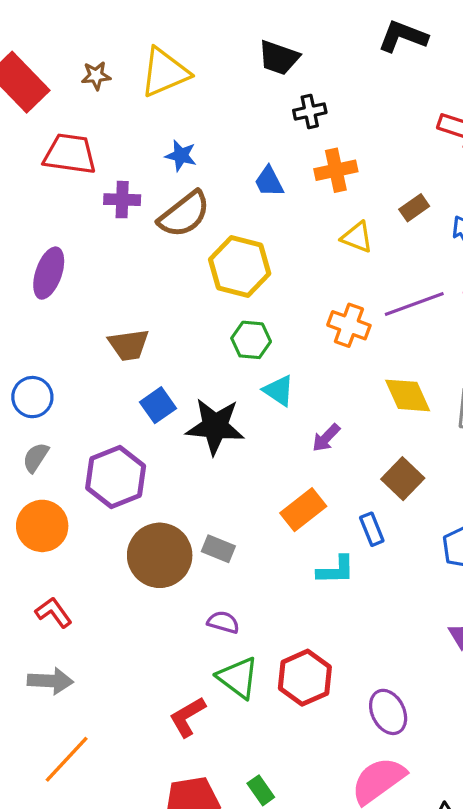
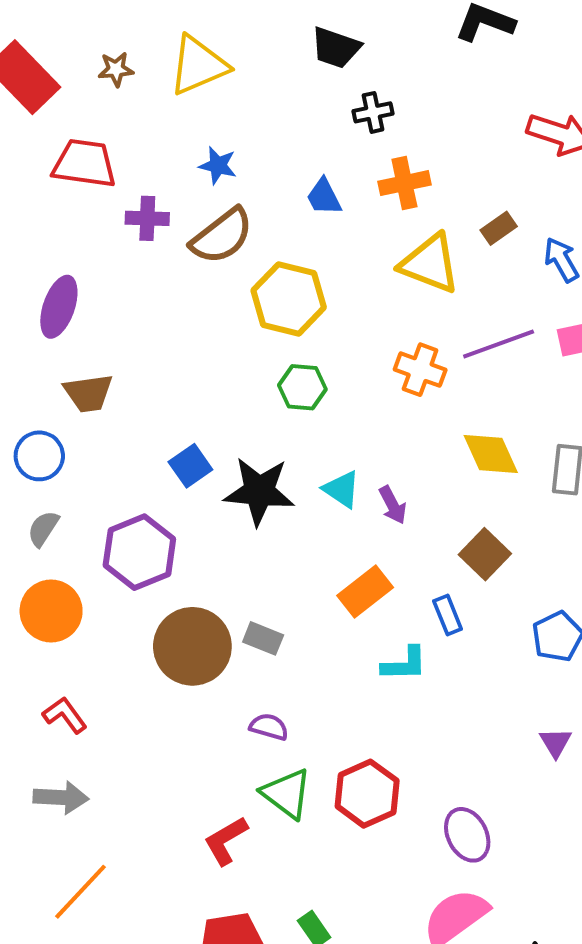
yellow triangle: (357, 237) -> (430, 264), size x1.6
brown trapezoid: (129, 345) -> (88, 393), moved
cyan triangle: (279, 391) -> (342, 489), moved
purple arrow: (326, 438) -> (393, 505), turned -72

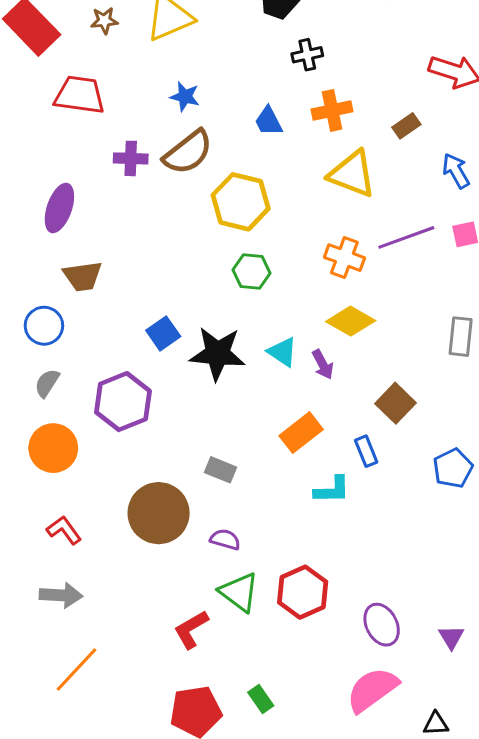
purple cross: (147, 218) -> (131, 158), moved
brown rectangle: (499, 228) -> (406, 126), moved
yellow diamond: (491, 454) -> (351, 321), moved, turned -36
brown circle: (192, 646) -> (159, 513), moved
purple triangle: (556, 743) -> (451, 637), moved

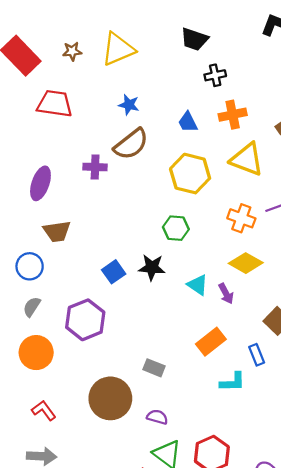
purple cross: (131, 158) -> (95, 167), moved
yellow hexagon: (241, 202) -> (190, 174), moved
black star: (217, 354) -> (152, 267), moved, size x0.7

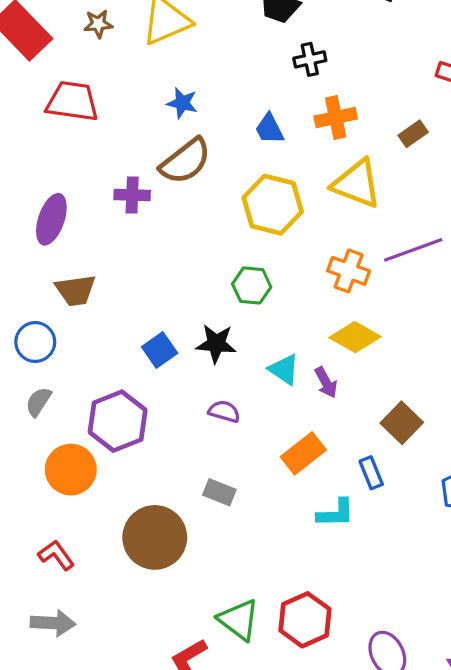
orange circle: (36, 353) -> (71, 470), moved
purple semicircle: (157, 417) -> (224, 411), moved

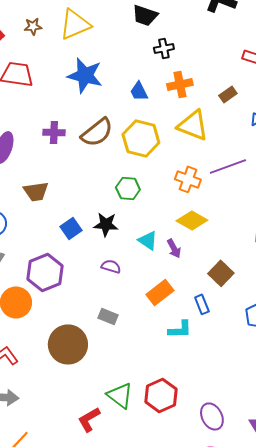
blue star: (182, 103) -> (85, 75), size x1.8
brown semicircle: (185, 161) -> (97, 132), moved
brown trapezoid: (76, 290) -> (36, 191), moved

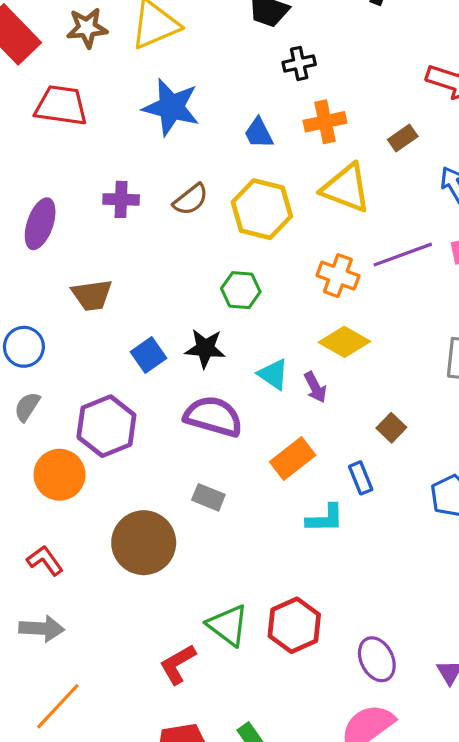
brown star: (33, 26) -> (87, 28), size x1.4
brown semicircle: (97, 132) -> (191, 199), size x0.7
purple semicircle: (111, 266) -> (213, 416), size x1.8
brown square: (221, 273) -> (391, 428), size x0.7

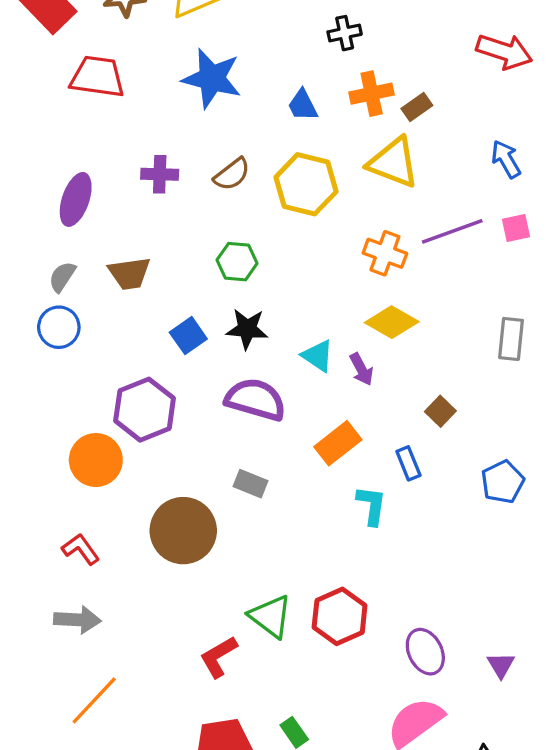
brown rectangle: (403, 138) -> (417, 107), moved
green hexagon: (241, 290) -> (237, 262), moved
gray semicircle: (27, 407) -> (62, 277), moved
cyan L-shape: (325, 518) -> (372, 505), turned -81

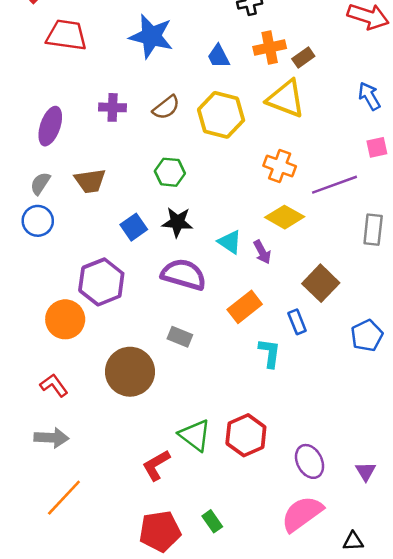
purple line: (452, 231) -> (334, 185), moved
brown square: (440, 411) -> (321, 283), size x1.6

